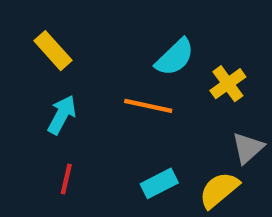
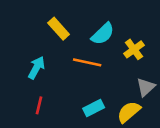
yellow rectangle: (53, 51) -> (59, 29), moved

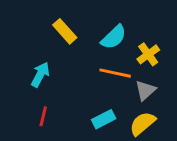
orange line: (87, 62) -> (115, 73), moved
gray triangle: (146, 87) -> (145, 90), moved

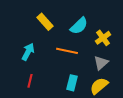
orange line: (115, 73) -> (67, 51), moved
cyan rectangle: (104, 119) -> (72, 83), turned -49

